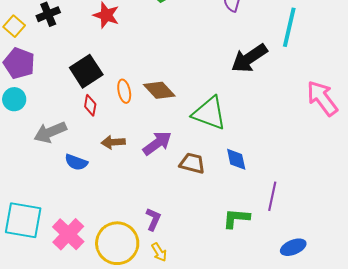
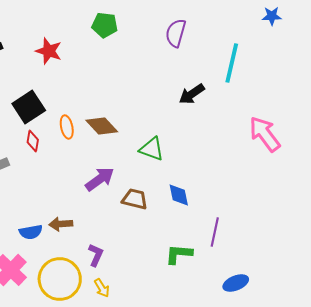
black arrow: (249, 58) -> (192, 94), size x0.7
green triangle: (209, 113) -> (152, 149), size x0.7
brown arrow: (113, 142) -> (61, 224), moved
blue semicircle: (76, 162) -> (31, 232), moved, turned -30

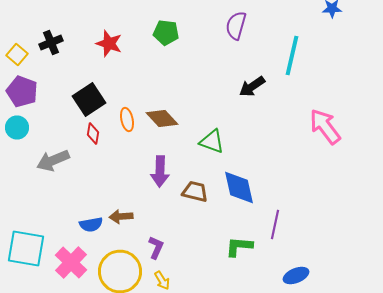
green pentagon: (105, 25) -> (166, 32), moved
purple arrow: (100, 179) -> (160, 172), turned 128
blue diamond: (179, 195) -> (239, 188), size x1.5

